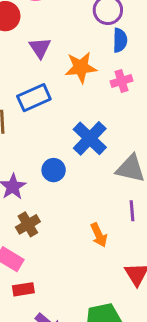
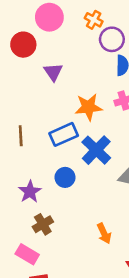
orange star: (81, 67) -> (88, 107), moved
blue rectangle: (34, 98) -> (64, 134), moved

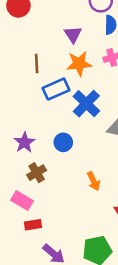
purple triangle: (53, 72) -> (73, 35), moved
brown line: (21, 136) -> (37, 64), moved
blue circle: (65, 177) -> (63, 142), moved

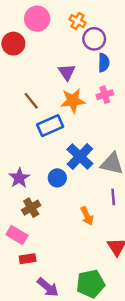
brown line: (37, 64) -> (31, 101), turned -36
blue cross: (86, 104) -> (80, 157), moved

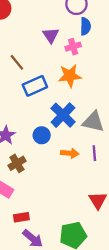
pink cross: (105, 95) -> (73, 47), moved
orange star: (73, 101) -> (70, 76), moved
orange arrow: (87, 216) -> (70, 153), moved, turned -60
red rectangle: (28, 259) -> (21, 217), moved

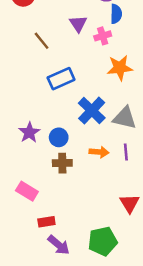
brown line: (17, 62) -> (42, 41), moved
orange star: (70, 76) -> (120, 68), moved
blue circle: (42, 135) -> (59, 137), moved
brown cross: (17, 163) -> (62, 163), moved, turned 30

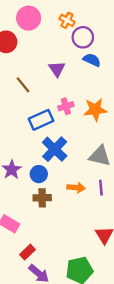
blue semicircle: (116, 14) -> (92, 60), turned -66
pink cross: (103, 36) -> (66, 106), moved
blue cross: (92, 110) -> (55, 149), moved
red rectangle: (46, 222) -> (27, 252), turned -35

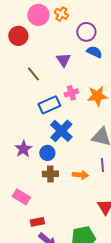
orange cross: (67, 20) -> (61, 14), moved
orange arrow: (76, 188) -> (80, 175), moved
red rectangle: (27, 252) -> (37, 222), turned 32

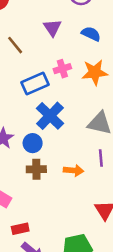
blue semicircle: (94, 52) -> (91, 34), moved

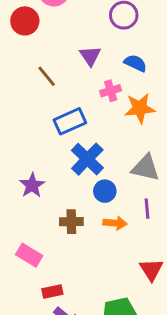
pink cross: (62, 69) -> (111, 91), moved
blue circle: (33, 143) -> (105, 191), moved

